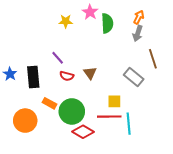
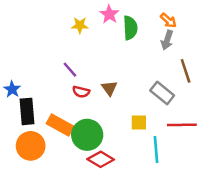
orange arrow: (139, 17) -> (168, 20), turned 104
black rectangle: (33, 77) -> (27, 111), moved
orange rectangle: (50, 103) -> (60, 125), size x1.5
red line: (109, 117) -> (182, 125), moved

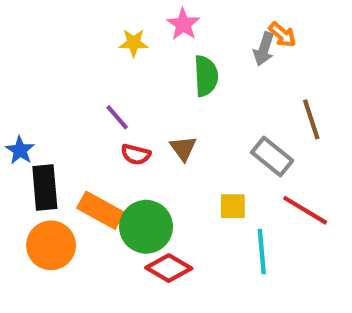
green semicircle: (130, 28) -> (206, 76), moved
gray arrow: (167, 40) -> (264, 49), moved
red line: (182, 125) -> (305, 210), turned 32

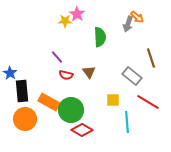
pink star: (183, 24) -> (77, 14), moved

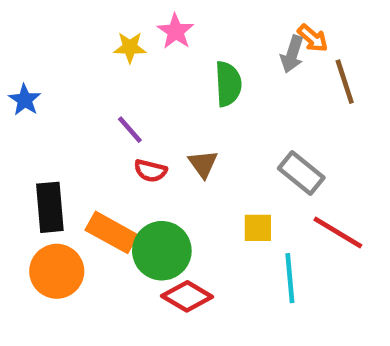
yellow star: (65, 21) -> (130, 47), moved
brown line: (151, 58) -> (345, 82), moved
blue star: (10, 73) -> (25, 100), moved

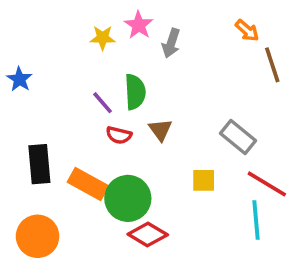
gray arrow: (292, 54) -> (171, 43), moved
green semicircle: (228, 84) -> (135, 92), moved
orange circle: (57, 271) -> (38, 236), moved
cyan line: (290, 278) -> (256, 220), moved

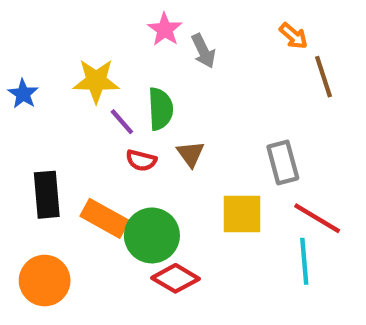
yellow star: (103, 38) -> (96, 81), moved, size x1.5
gray arrow: (171, 43) -> (203, 51), turned -44
gray rectangle: (238, 137) -> (283, 162), turned 36
yellow square: (204, 180) -> (242, 214), size x1.5

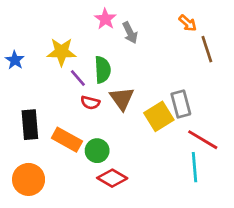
brown triangle: (191, 154) -> (122, 99), size x1.4
yellow square: (242, 214) -> (159, 116), moved, turned -32
green circle: (152, 235) -> (97, 151), size x0.7

